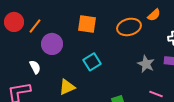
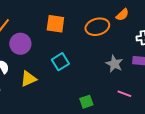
yellow triangle: (67, 87) -> (28, 79), moved

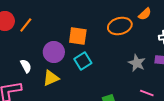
orange square: (55, 24) -> (78, 36), moved
purple circle: (20, 44) -> (54, 52), moved

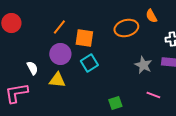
orange semicircle: (145, 14) -> (151, 16), turned 104
orange line: (26, 25) -> (59, 27), moved
yellow triangle: (51, 78) -> (57, 80), turned 30

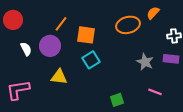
orange semicircle: (151, 16) -> (153, 13), turned 72
purple circle: (60, 54) -> (50, 46), moved
white semicircle: (32, 68) -> (26, 49), moved

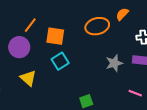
gray star: (145, 62) -> (114, 63), turned 30
yellow triangle: (59, 77) -> (28, 78), turned 36
pink line: (155, 92) -> (135, 93), moved

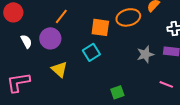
orange square: (55, 36) -> (100, 27), moved

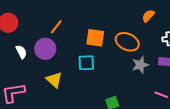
orange ellipse: (128, 17) -> (127, 42), moved, turned 40
cyan square: (91, 52) -> (86, 63), turned 30

